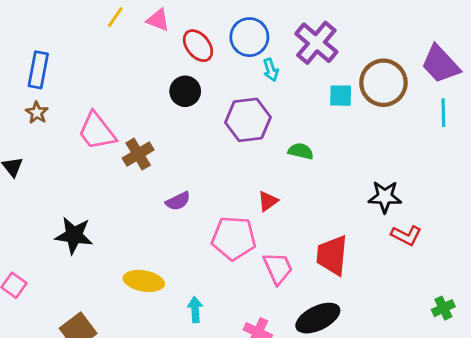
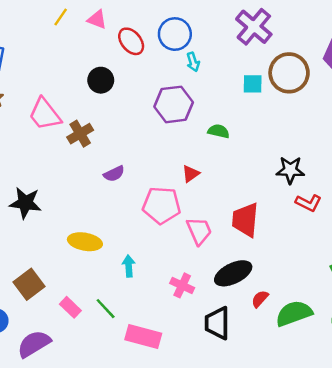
purple cross: (316, 43) -> (254, 27), moved
black circle: (185, 91) -> (101, 80), moved

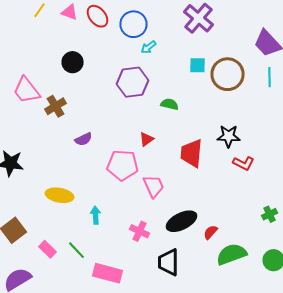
red ellipse: (131, 41) -> (98, 16), moved
cyan arrow: (193, 62) -> (148, 47), turned 70
brown circle: (289, 73) -> (228, 74), moved
red trapezoid: (245, 220) -> (192, 153), moved
red semicircle: (260, 299) -> (210, 232), moved

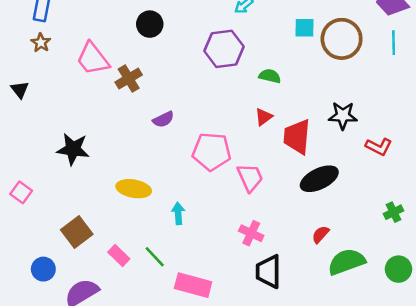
red triangle: (146, 139) -> (264, 117), moved
red L-shape: (244, 163) -> (379, 147), moved
black ellipse: (182, 221) -> (319, 179), moved
pink cross: (140, 231) -> (251, 233), moved

